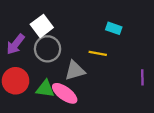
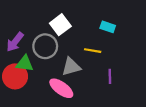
white square: (42, 26) -> (60, 25), moved
purple line: (142, 77) -> (110, 76), moved
green triangle: (45, 89) -> (25, 63), moved

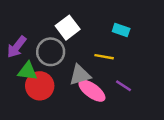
red circle: (15, 76) -> (40, 86), moved
purple line: (110, 76) -> (124, 86), turned -56
pink ellipse: (61, 88) -> (92, 91), moved

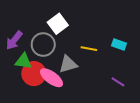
cyan rectangle: (121, 30) -> (119, 45), moved
purple line: (124, 86) -> (118, 82), moved
pink ellipse: (92, 91) -> (52, 78), moved

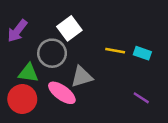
purple arrow: (14, 40) -> (17, 31), moved
yellow line: (89, 49) -> (115, 51), moved
red circle: (34, 74) -> (22, 99), moved

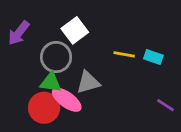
green triangle: (28, 73) -> (51, 82), moved
purple line: (141, 98) -> (165, 105), moved
red circle: (22, 99) -> (44, 108), moved

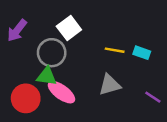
gray triangle: (88, 82) -> (110, 85), moved
red circle: (44, 108) -> (26, 98), moved

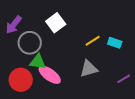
yellow line: (115, 50) -> (93, 41), turned -42
gray circle: (52, 53) -> (30, 43), moved
purple line: (153, 97) -> (124, 79), turned -64

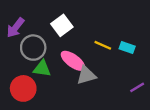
yellow line: (93, 41) -> (103, 45), turned 56
gray triangle: (89, 69) -> (86, 75), moved
pink ellipse: (50, 75) -> (73, 61), moved

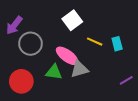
white square: (62, 25) -> (72, 20), moved
cyan rectangle: (127, 48) -> (117, 44), turned 56
green triangle: (42, 69) -> (54, 72), moved

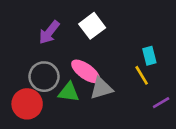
purple arrow: (14, 25) -> (49, 32), moved
yellow line: (95, 42) -> (142, 75), moved, turned 35
gray circle: (30, 44) -> (44, 77), moved

